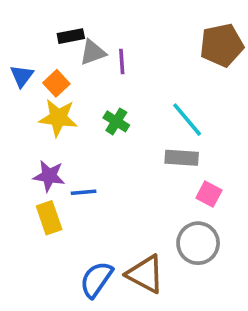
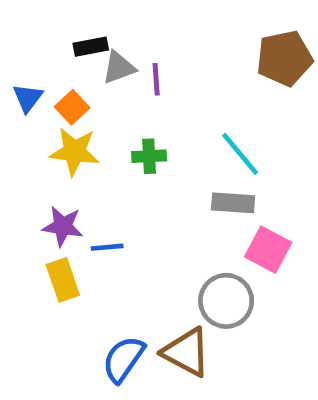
green cross: (116, 121) -> (149, 156), turned -35
pink square: (209, 194) -> (268, 250), size x1.4
gray circle: (198, 243) -> (226, 301), moved

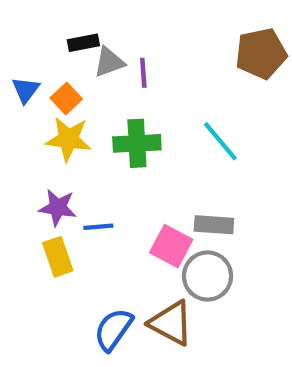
green cross: (149, 156) -> (137, 143), size x1.5
gray rectangle: (233, 203) -> (214, 225), moved
pink square: (268, 250) -> (171, 246), moved

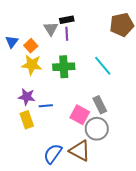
black rectangle: (83, 43) -> (67, 20), moved
gray triangle: (109, 62) -> (51, 29), turned -42
gray rectangle: (214, 225) -> (100, 105), turned 60

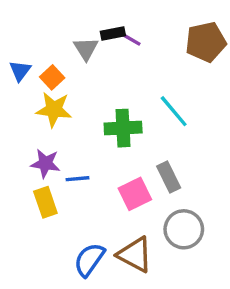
purple line: (67, 34) -> (130, 39), moved, turned -56
green cross: (64, 67) -> (123, 128), moved
pink square: (80, 115) -> (135, 194), turned 36
gray circle: (97, 129) -> (184, 229), moved

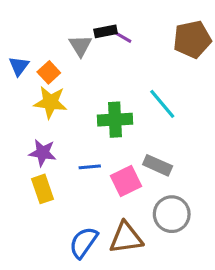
gray rectangle: (169, 177) -> (158, 165), turned -40
blue line: (77, 179) -> (90, 167), moved
brown triangle: (135, 255) -> (126, 238), turned -36

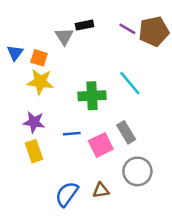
purple line: (121, 36) -> (127, 29), moved
orange square: (49, 72) -> (39, 58), turned -30
gray rectangle: (158, 165) -> (126, 132), turned 35
brown triangle: (126, 238) -> (101, 190), size x0.6

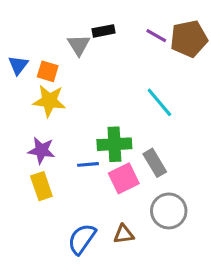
green cross: (92, 96) -> (114, 144), moved

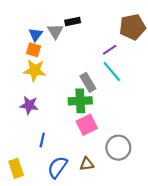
purple line: (156, 36) -> (110, 50), moved, turned -64
blue triangle: (18, 65) -> (36, 35), moved
gray rectangle: (155, 163) -> (88, 82), moved
blue line: (88, 164) -> (42, 140), moved, turned -72
yellow rectangle: (41, 186) -> (16, 168), moved

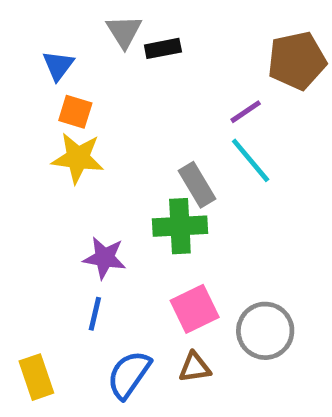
gray triangle: (55, 31) -> (124, 31), moved
blue triangle: (36, 35) -> (58, 65), moved
purple star: (29, 105) -> (105, 258), moved
pink square: (87, 125) -> (195, 309), moved

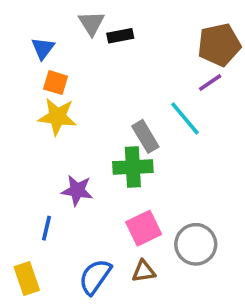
purple line: (246, 112) -> (210, 83), moved
blue line: (95, 314) -> (47, 228), moved

